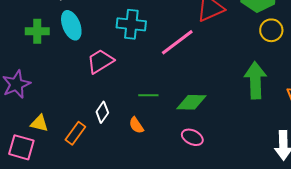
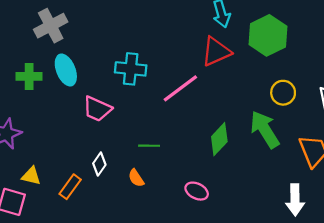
yellow circle: (271, 30) -> (283, 93), moved
pink trapezoid: (100, 61) -> (97, 109), turned -124
green arrow: (255, 80) -> (265, 129), turned -30
green diamond: (191, 102) -> (219, 139), moved, turned -48

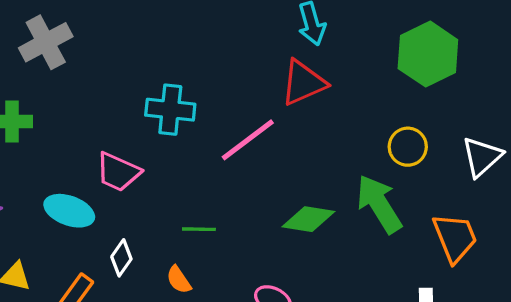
green hexagon: (268, 35) -> (428, 54), moved
cyan ellipse: (66, 70) -> (69, 211), moved, turned -48
green diamond: (219, 139) -> (308, 219), turned 56

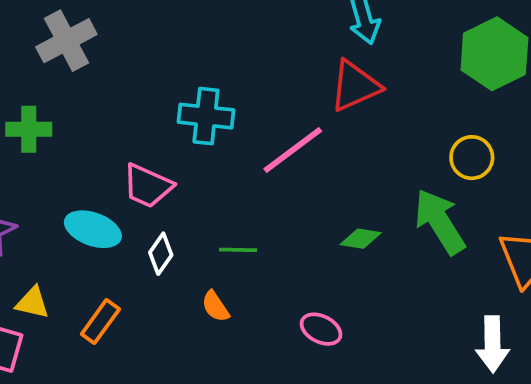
green diamond: (308, 219) -> (361, 239), size x0.7
white diamond: (121, 258) -> (161, 254), moved

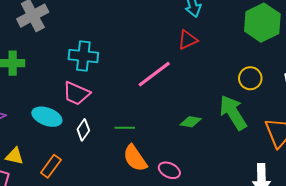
red triangle: (355, 86) -> (188, 40), size x0.7
cyan cross: (206, 116) -> (83, 56), moved
orange semicircle: (215, 306) -> (135, 158), moved, size x1.6

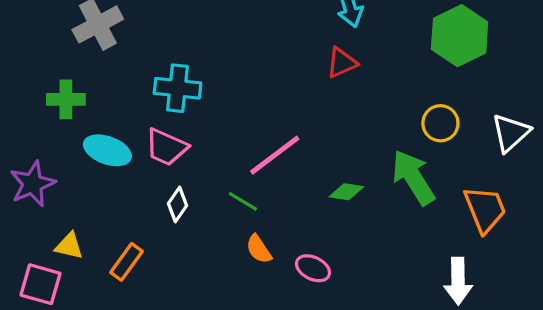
pink line: (154, 74) -> (275, 155), moved
cyan ellipse: (47, 117) -> (107, 150), moved
green line: (125, 128) -> (243, 201), turned 30
orange semicircle: (135, 158) -> (259, 249), size x0.7

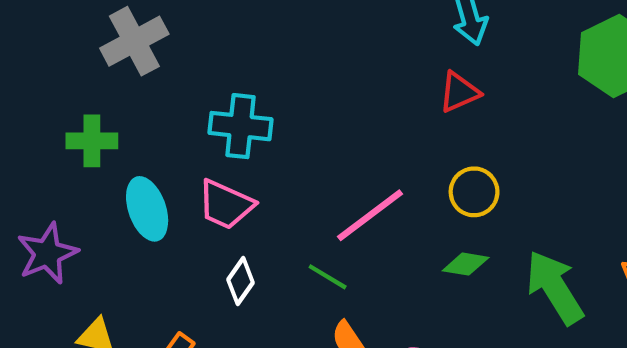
yellow circle: (440, 123) -> (474, 192), moved
cyan ellipse: (107, 150) -> (147, 209), turned 51
green arrow: (413, 177) -> (555, 287), moved

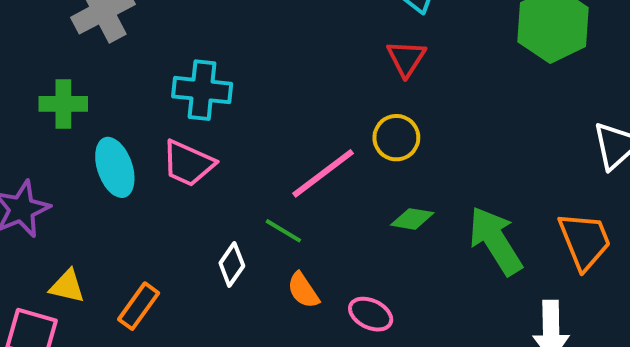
red triangle: (459, 92) -> (406, 58), turned -33
yellow circle: (474, 192) -> (396, 138), moved
white diamond: (241, 281) -> (232, 265), moved

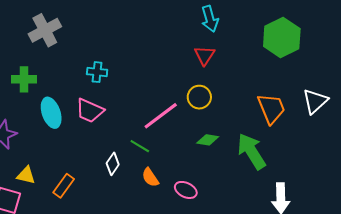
cyan cross: (202, 90) -> (97, 72), size x0.7
orange trapezoid: (585, 241) -> (271, 109), moved

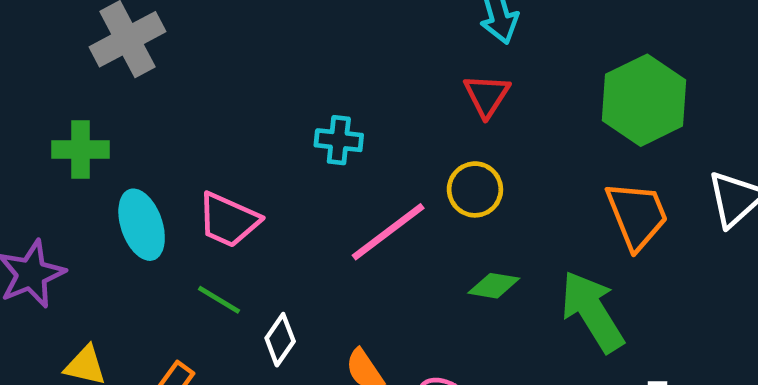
green hexagon: (282, 38) -> (644, 100), moved
cyan cross: (97, 72) -> (339, 140), moved
green line: (140, 146) -> (219, 300), moved

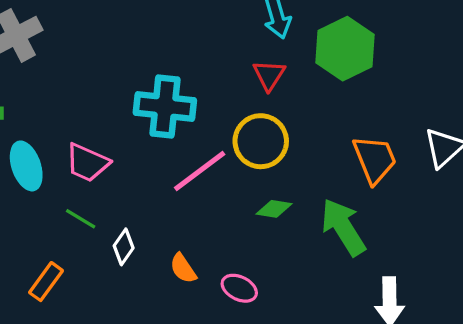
green hexagon: (644, 100) -> (345, 49), moved
cyan cross: (339, 140) -> (165, 106), size x1.8
yellow circle: (475, 189) -> (261, 141), size x1.4

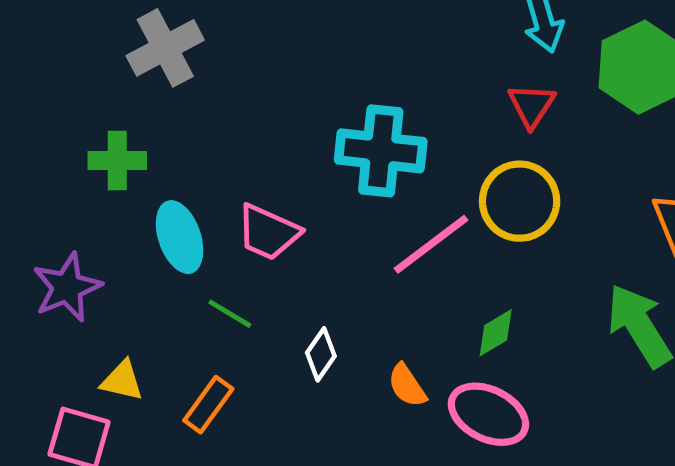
green diamond: (274, 209) -> (496, 333), moved, turned -40
green line: (81, 219) -> (230, 314), moved
pink ellipse: (239, 288) -> (488, 414), size x1.5

